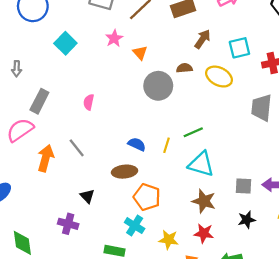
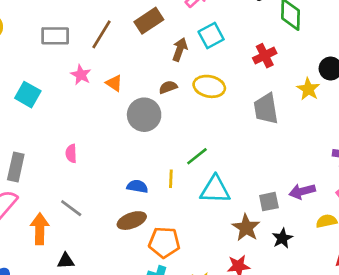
cyan square: (239, 48) -> (211, 35), moved
black triangle: (87, 196) -> (66, 261), moved, turned -35
brown star: (204, 201) -> (246, 228), moved, turned 30

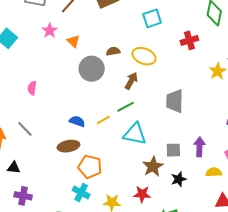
brown arrow: (180, 49) -> (131, 81), moved
gray trapezoid: (266, 109) -> (175, 101), moved
yellow line: (171, 179) -> (103, 120), turned 48
purple arrow: (302, 191) -> (199, 147), turned 96

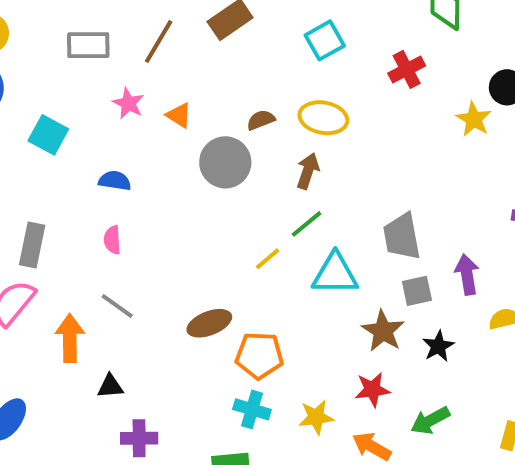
pink semicircle: (32, 88) -> (112, 240), moved
gray trapezoid: (175, 101) -> (402, 237), moved
blue semicircle: (77, 121) -> (115, 181), moved

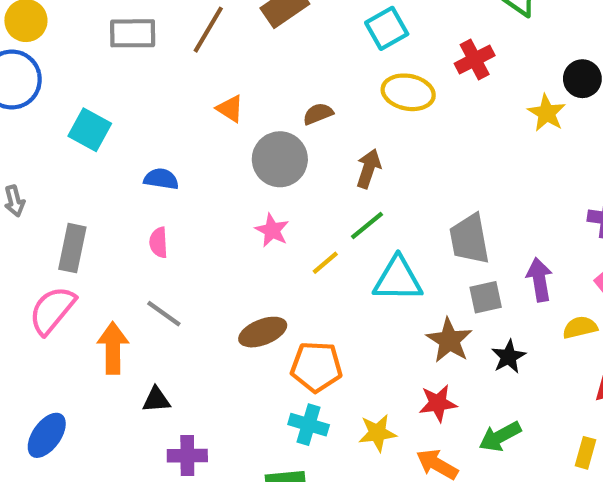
pink star: (128, 103) -> (272, 230), moved
yellow ellipse: (323, 118) -> (408, 92), moved

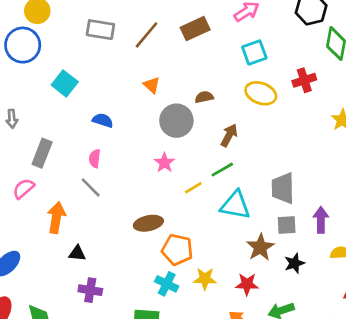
pink semicircle: (52, 310) -> (23, 189), size x0.7
gray line: (164, 314) -> (91, 187), moved
yellow star: (377, 433) -> (205, 279), moved

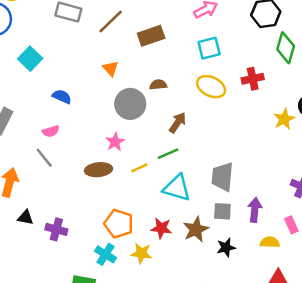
brown rectangle: (195, 29) -> (151, 36), moved
pink semicircle: (95, 159) -> (51, 131), turned -119
brown ellipse: (148, 223) -> (98, 170), moved
red star: (247, 284) -> (161, 228), moved
purple cross: (90, 290) -> (56, 229), moved

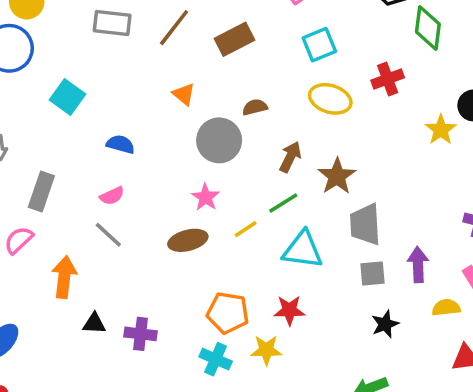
brown star: (196, 229) -> (337, 176), moved

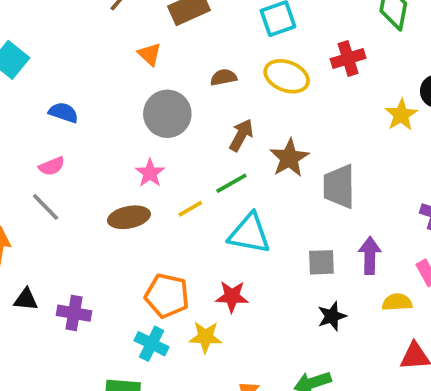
orange triangle: (184, 94) -> (150, 54), moved
brown semicircle: (255, 107) -> (223, 77), moved
gray trapezoid: (365, 224) -> (339, 186), moved

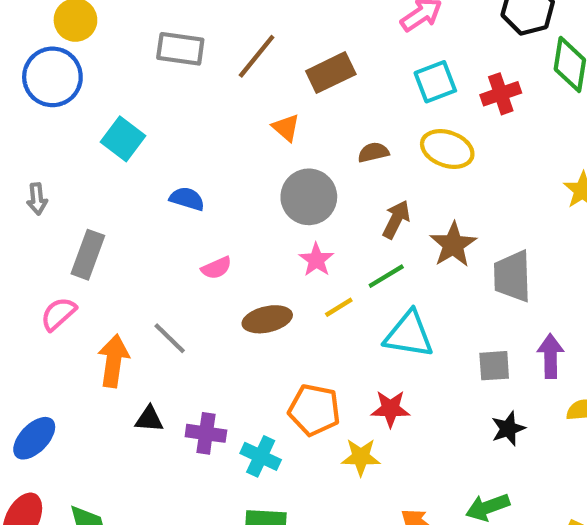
red cross: (348, 58) -> (501, 94), moved
pink semicircle: (52, 166) -> (216, 268), moved
pink star: (150, 173) -> (316, 260), moved
gray line: (46, 207) -> (170, 338), moved
cyan cross: (152, 344) -> (261, 456), moved

